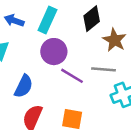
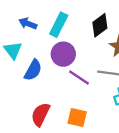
blue semicircle: (24, 86) -> (33, 70), moved

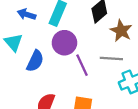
purple line: (79, 77) -> (82, 65), turned 35

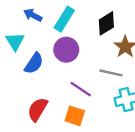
purple line: (82, 65) -> (81, 89), moved, turned -40

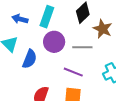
gray line: (111, 73) -> (82, 47), moved

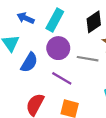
purple line: (73, 72) -> (62, 78), moved

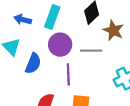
purple line: (62, 78) -> (68, 74), turned 66

